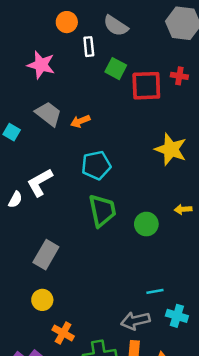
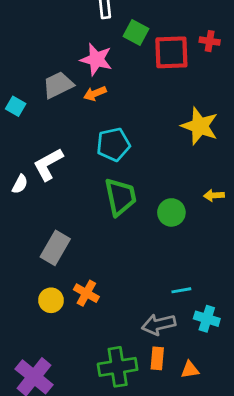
pink star: (41, 65) -> (96, 59), moved
gray trapezoid: (48, 114) -> (58, 85), turned -64
orange cross: (63, 333) -> (86, 293), moved

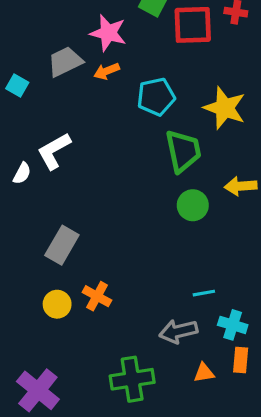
cyan pentagon: (113, 144) -> (156, 97), moved
yellow arrow: (214, 195) -> (241, 186), size x1.4
green trapezoid: (120, 197) -> (183, 151), moved
orange rectangle: (157, 358) -> (241, 360), moved
orange triangle: (190, 370) -> (204, 373), moved

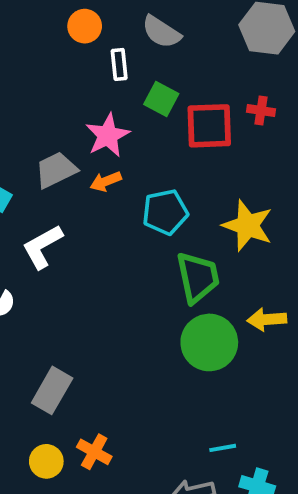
pink star: (108, 33) -> (108, 135), turned 30
white L-shape: (54, 151) -> (42, 247), moved
green circle: (193, 205) -> (209, 342), size x1.5

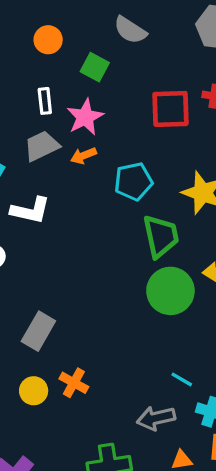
orange circle: (85, 26) -> (48, 40), moved
white rectangle: (119, 64) -> (45, 101), moved
green square: (161, 99) -> (95, 67), moved
white L-shape: (42, 247) -> (30, 210), turned -138
cyan line: (223, 448) -> (182, 379), turned 40

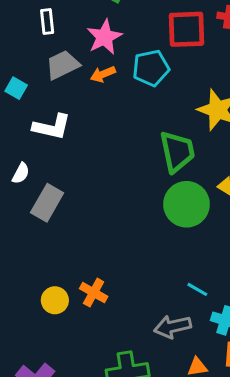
white rectangle: (45, 101) -> (47, 22), moved
cyan pentagon: (133, 181) -> (151, 68), moved
gray rectangle: (38, 331) -> (47, 203), moved

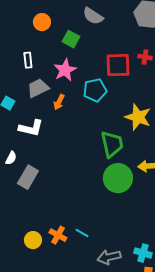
orange arrow: (103, 74) -> (59, 102), moved, turned -42
cyan line: (197, 289) -> (82, 233), moved

